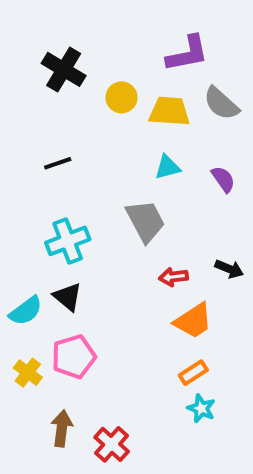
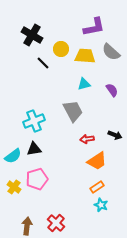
black line: (58, 163) -> (43, 63), moved, turned 64
black triangle: (68, 297) -> (34, 149), turned -49
brown arrow: (62, 428) -> (27, 226), moved

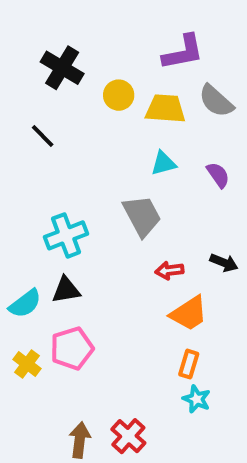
black line: (43, 63) -> (43, 136), moved
orange rectangle: (97, 187) -> (189, 364), turned -40
red cross: (56, 223) -> (128, 436), moved
brown arrow: (27, 226) -> (80, 440), moved

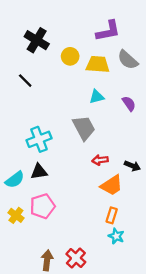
black arrow: (224, 263) -> (132, 166), moved

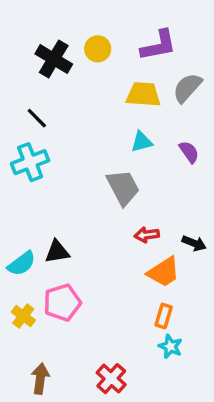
yellow circle: (70, 56) -> (98, 49), moved
gray semicircle: (128, 60) -> (187, 88), turned 90
cyan cross: (39, 139) -> (30, 162), moved
brown arrow: (47, 260) -> (40, 379), moved

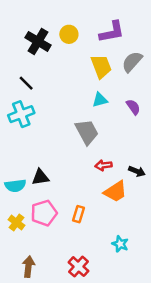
yellow trapezoid: (143, 94) -> (101, 66), turned 65
cyan semicircle: (22, 264) -> (15, 186), turned 30
orange rectangle: (164, 316) -> (78, 214), moved

